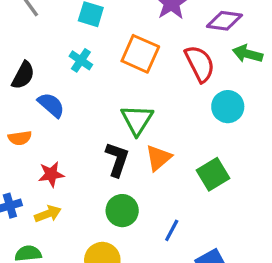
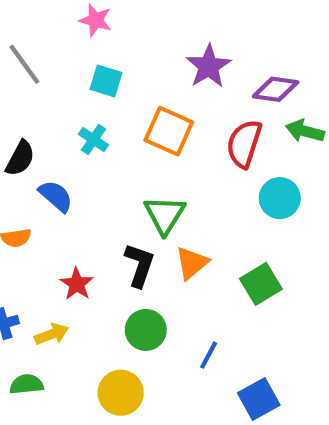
red semicircle: (200, 64) -> (244, 144), turned -135
red star: (51, 174) -> (77, 284), moved, turned -30

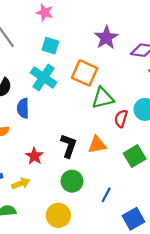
cyan cross: (93, 140) -> (44, 77), size x1.6
red semicircle: (244, 144) -> (121, 118), moved, size x0.7
blue semicircle: (56, 196) -> (23, 108), turned -132
green triangle: (165, 215) -> (103, 98), moved, turned 45
orange triangle: (192, 263) -> (97, 145), turned 30

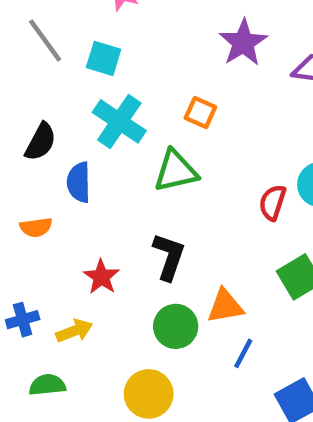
cyan square: (50, 46) -> (104, 58), moved
orange square: (85, 73) -> (200, 112), size x0.6
green triangle: (103, 98) -> (176, 171), moved
orange triangle: (97, 145) -> (225, 306), moved

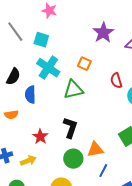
red semicircle: (272, 203) -> (116, 81), moved, turned -35

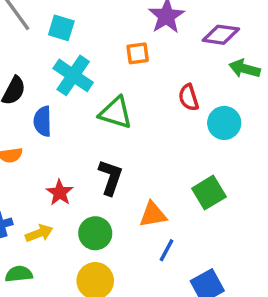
orange square: (84, 64) -> (138, 53), moved, turned -32
green triangle: (73, 90) -> (116, 113), turned 30
green circle: (73, 159) -> (95, 233), moved

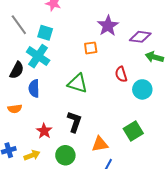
cyan cross: (73, 75) -> (38, 56), moved

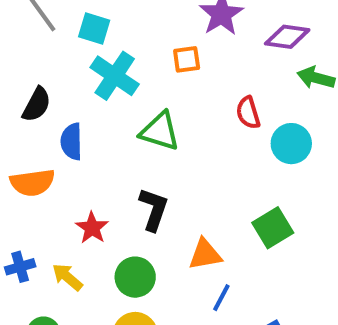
cyan cross: (38, 56) -> (115, 76), moved
orange semicircle: (15, 109) -> (32, 183), size x1.5
yellow arrow: (32, 155) -> (67, 277), turned -119

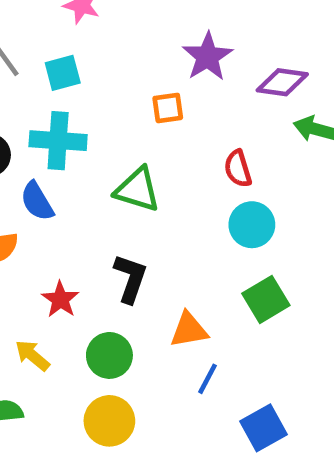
cyan square: (94, 29) -> (63, 73), turned -32
cyan cross: (115, 76) -> (58, 141), moved, turned -30
blue semicircle: (72, 142) -> (37, 201), turned -30
cyan circle: (291, 144) -> (252, 225), moved

